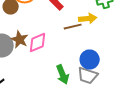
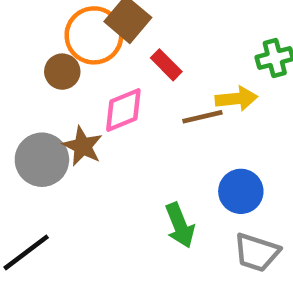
pink diamond: (38, 43) -> (123, 110), moved
gray trapezoid: (88, 76) -> (257, 252), moved

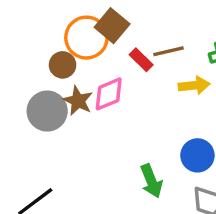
brown line: (202, 117) -> (168, 51), moved
brown star: (83, 146) -> (78, 101), moved
gray circle: (42, 160) -> (47, 111), moved

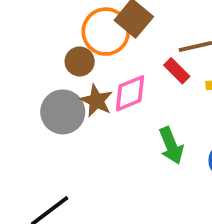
red rectangle: (141, 60) -> (177, 71), moved
green arrow: (151, 181) -> (171, 146), moved

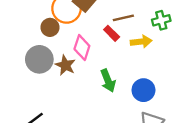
pink diamond: (130, 93) -> (82, 47), turned -50
brown star: (96, 101) -> (65, 65), moved

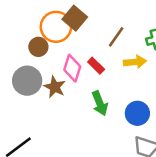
brown line: (123, 18) -> (116, 37), turned -42
red rectangle: (112, 33) -> (96, 66), moved

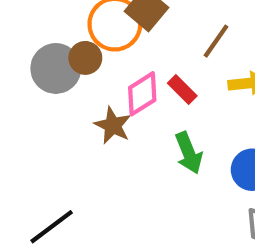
pink diamond: (72, 68) -> (142, 94), turned 40
gray circle: (27, 81) -> (56, 68), moved

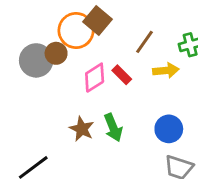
brown star: (113, 125) -> (82, 129), moved
green arrow: (189, 153) -> (113, 127), moved

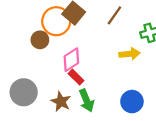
brown line: (145, 42) -> (114, 15), moved
gray circle: (36, 60) -> (24, 92), moved
red rectangle: (122, 75) -> (76, 77), moved

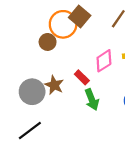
pink diamond: (71, 60) -> (104, 61), moved
brown star: (61, 102) -> (54, 85), moved

